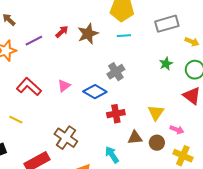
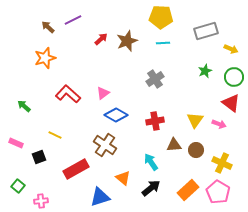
purple line: (34, 41) -> (73, 20), moved
blue diamond: (95, 92) -> (116, 115), moved
yellow line: (16, 120) -> (55, 135), moved
pink arrow: (177, 130) -> (219, 124), moved

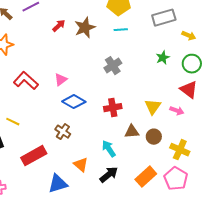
brown cross: (105, 145) -> (63, 132), size x0.7

